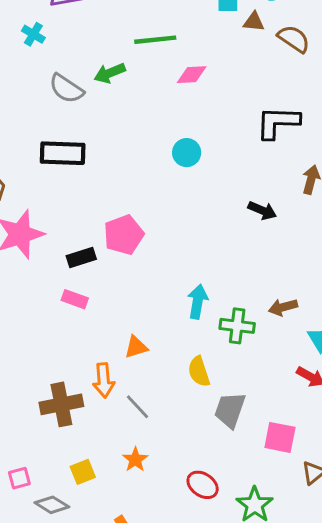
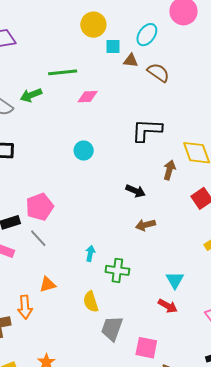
cyan arrow: (198, 302) -> (90, 253), size x0.7
brown arrow: (283, 307) -> (145, 225), moved
gray line: (138, 407) -> (38, 238), moved

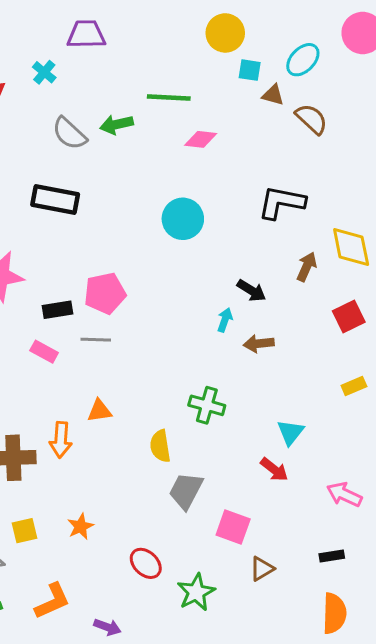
cyan circle: (84, 151) -> (183, 219), size x1.4
gray line: (38, 238) -> (96, 340), turned -54
cyan arrow: (90, 253) -> (225, 320), moved

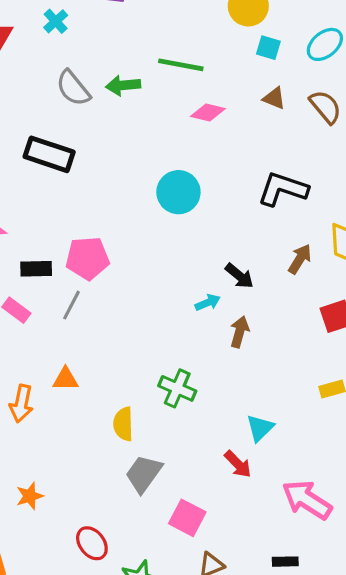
brown triangle: (273, 95) -> (274, 98), moved
cyan arrow: (225, 320) -> (208, 303), turned 40
gray line: (96, 340) -> (72, 305), turned -72
brown arrow: (259, 344) -> (239, 332), turned 104
pink arrow: (344, 494) -> (307, 500), size x1.4

